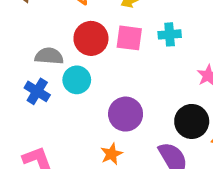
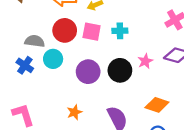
purple circle: (126, 114) -> (88, 72), moved
black circle: (192, 121) -> (120, 70), moved

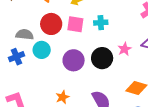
blue cross: (25, 65) -> (16, 57), turned 35

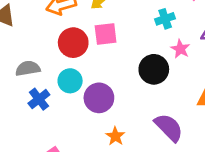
cyan cross: (101, 23) -> (165, 19), moved
gray semicircle: (25, 35) -> (28, 68), moved
purple circle: (74, 60) -> (99, 98), moved

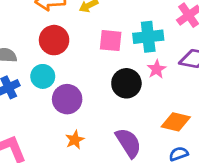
cyan cross: (165, 19) -> (148, 37), size x1.5
pink square: (106, 34) -> (111, 41), moved

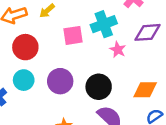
black circle: (126, 83) -> (99, 87), moved
purple circle: (67, 99) -> (60, 81), moved

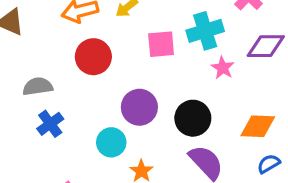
cyan circle: (24, 80) -> (111, 142), moved

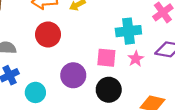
pink square: (161, 44) -> (106, 58), moved
cyan circle: (111, 142) -> (35, 92), moved

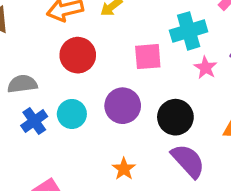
pink square: (106, 58) -> (148, 57), moved
cyan circle: (35, 92) -> (72, 114), moved

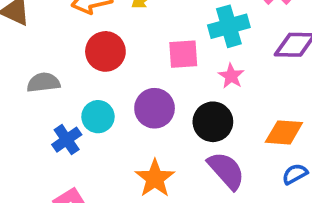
pink star: (206, 68) -> (231, 76), moved
blue cross: (34, 121) -> (67, 140), moved
orange star: (124, 169) -> (155, 178), size x1.5

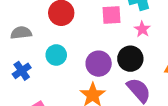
purple circle: (155, 108) -> (99, 64), moved
blue cross: (67, 140) -> (22, 71), moved

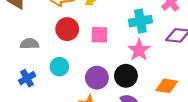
pink square: (111, 15) -> (99, 35), moved
pink star: (142, 29) -> (139, 50), size x1.5

